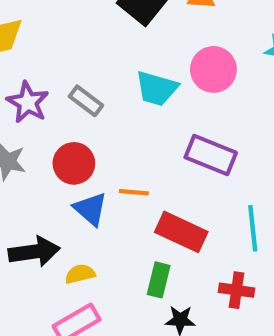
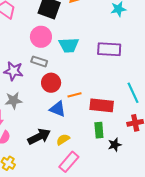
pink circle: (213, 69) -> (41, 37), moved
purple rectangle: (211, 155) -> (109, 49), moved
red circle: (74, 163) -> (51, 83), moved

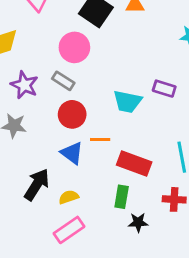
cyan trapezoid: (69, 45) -> (127, 102), moved
purple rectangle: (109, 49) -> (164, 89), size x0.7
black arrow: (39, 137) -> (37, 185), turned -45

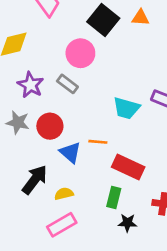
red circle: (72, 114) -> (50, 126), moved

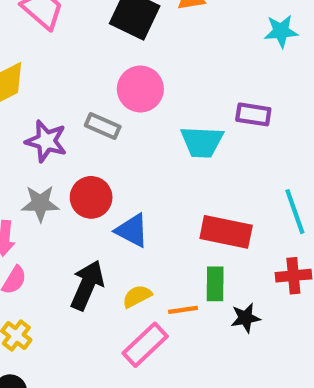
pink circle: (80, 53) -> (140, 89), moved
orange line: (98, 142) -> (183, 310), moved

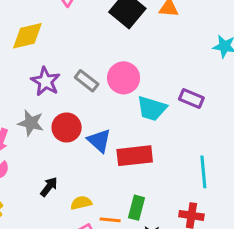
pink circle: (140, 89) -> (124, 78), moved
blue triangle: (132, 231) -> (99, 141), moved
red rectangle: (226, 232) -> (135, 156), moved, turned -32
black arrow: (87, 285) -> (49, 187), size x0.6

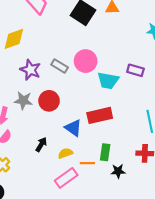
blue triangle: (99, 141) -> (73, 128), moved

